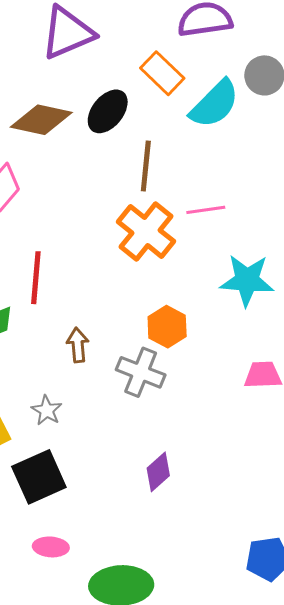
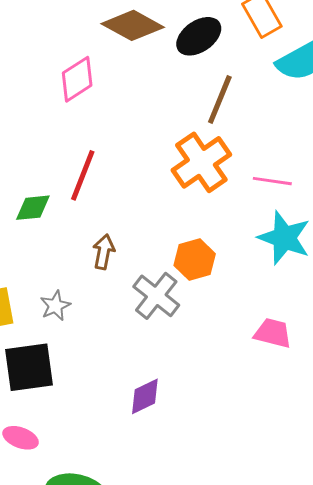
pink line: (206, 210) -> (272, 181), moved

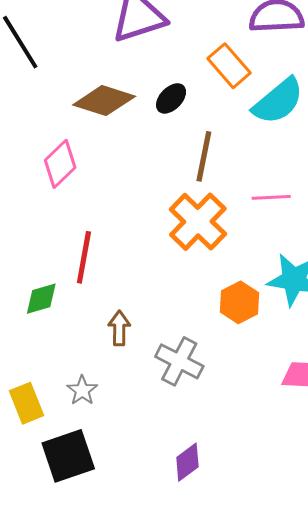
black ellipse: (199, 36) -> (171, 98), size x0.7
pink line: (272, 181) -> (271, 197), moved
orange hexagon: (195, 260) -> (239, 302), moved

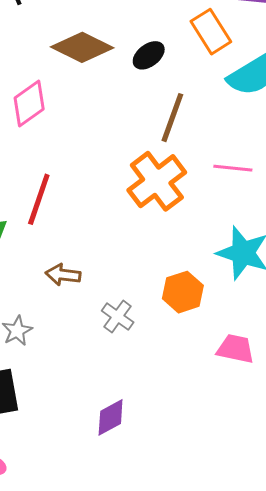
orange hexagon: (239, 302) -> (183, 292), moved
brown arrow: (119, 328) -> (63, 275), turned -92
gray cross: (179, 361) -> (118, 316), size x0.7

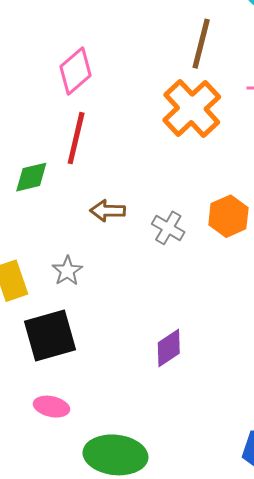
pink diamond: (29, 104) -> (75, 71), moved
gray cross: (118, 316) -> (168, 228), moved

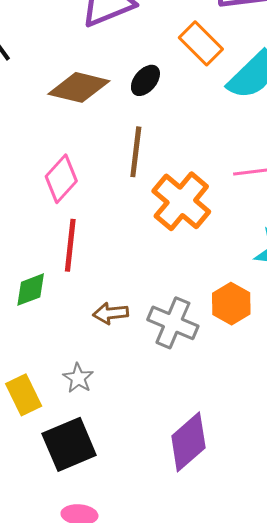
brown line: (201, 44) -> (136, 152), moved
gray cross: (168, 228) -> (173, 323), size x1.5
purple diamond: (169, 348) -> (188, 442), size x1.5

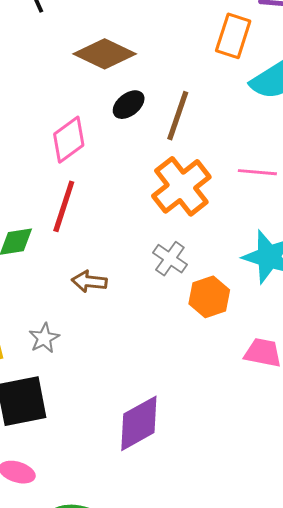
orange rectangle: (201, 43) -> (233, 36), turned 51
black ellipse: (145, 80) -> (129, 105), moved
brown line: (136, 152) -> (178, 116), moved
gray cross: (173, 323) -> (170, 259), moved, size x0.7

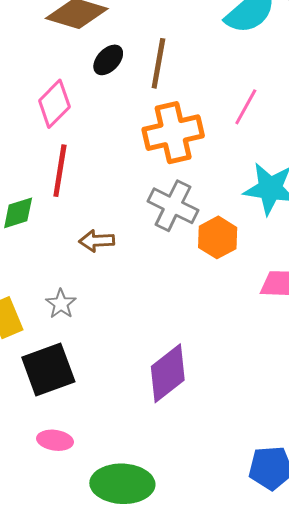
pink line: (257, 172) -> (246, 107), turned -57
orange cross: (181, 186) -> (173, 133), turned 34
gray cross: (170, 259) -> (173, 206), size x1.4

